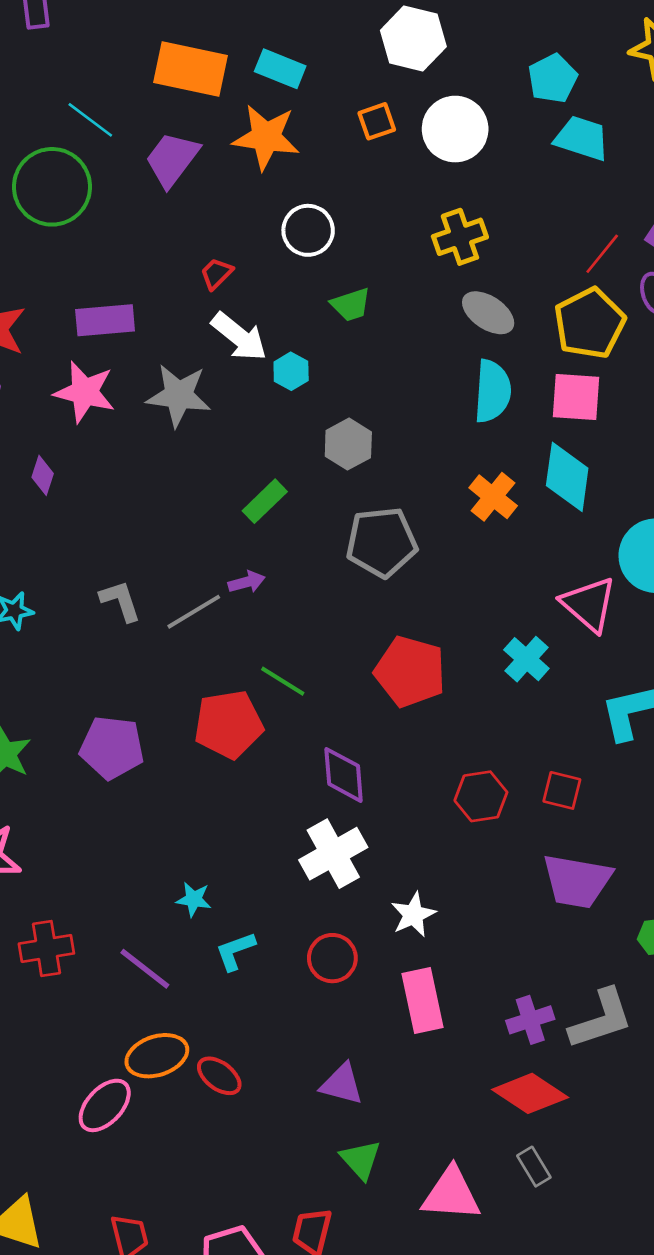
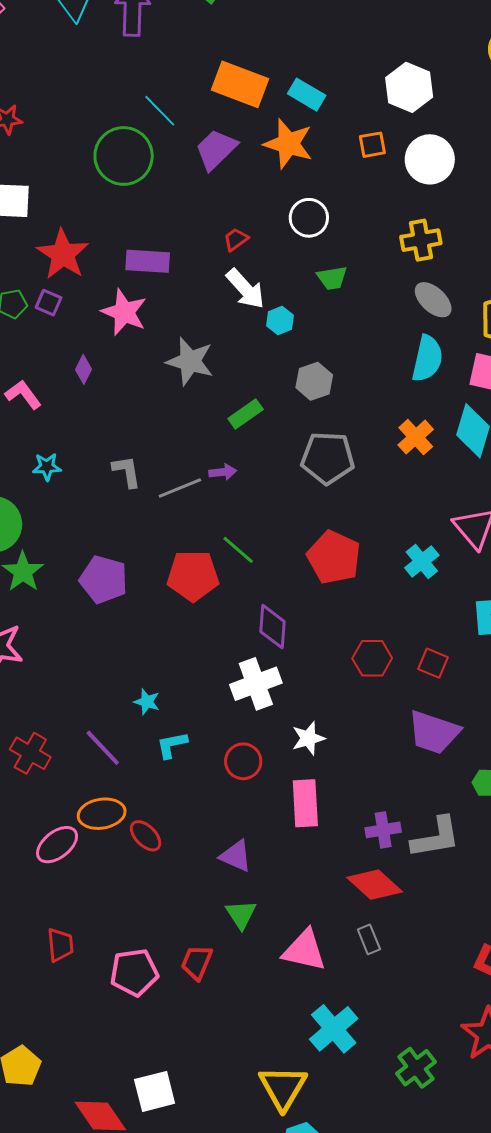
gray star: (179, 395) -> (190, 361), moved
red cross: (46, 948) -> (30, 753), moved, turned 30

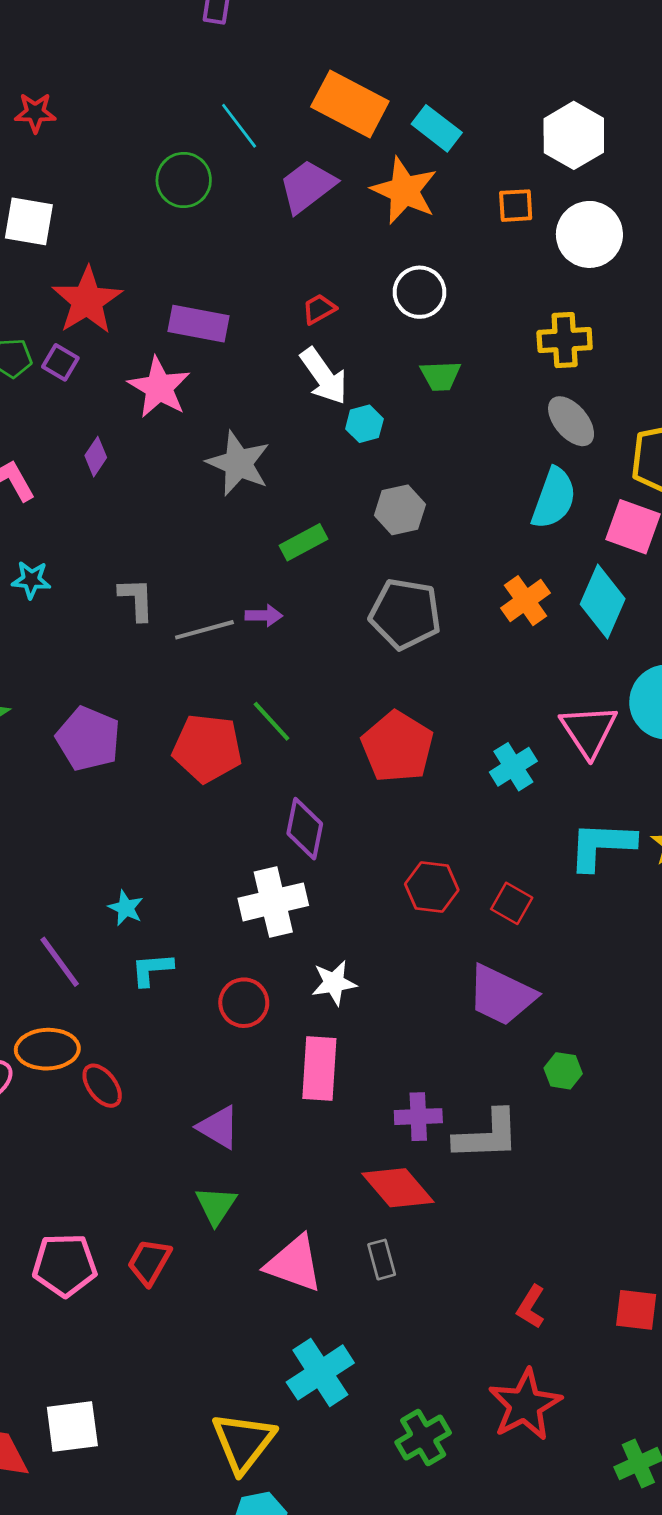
green circle: (124, 156) -> (184, 180), size x0.7

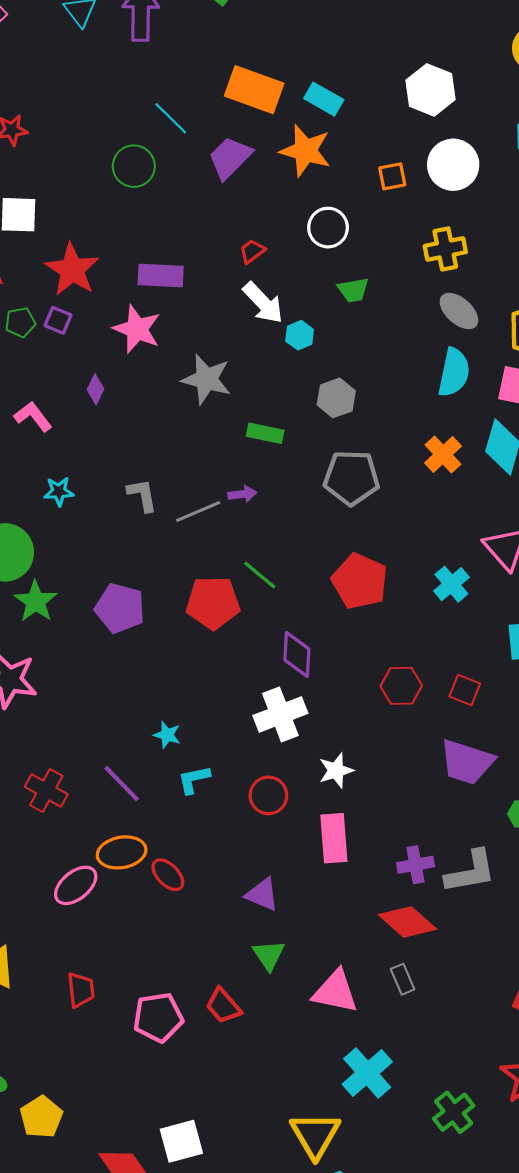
orange square: (516, 206) -> (392, 176), moved
green rectangle: (304, 542) -> (265, 433), turned 48
red trapezoid: (149, 1262) -> (223, 1006), turned -63

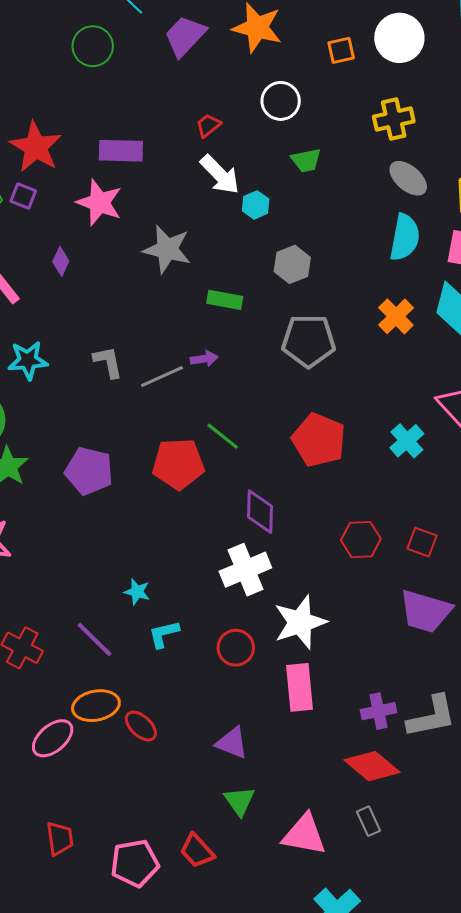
cyan star: (59, 491) -> (28, 360), size x1.4
white star: (336, 770) -> (300, 622), size x1.6

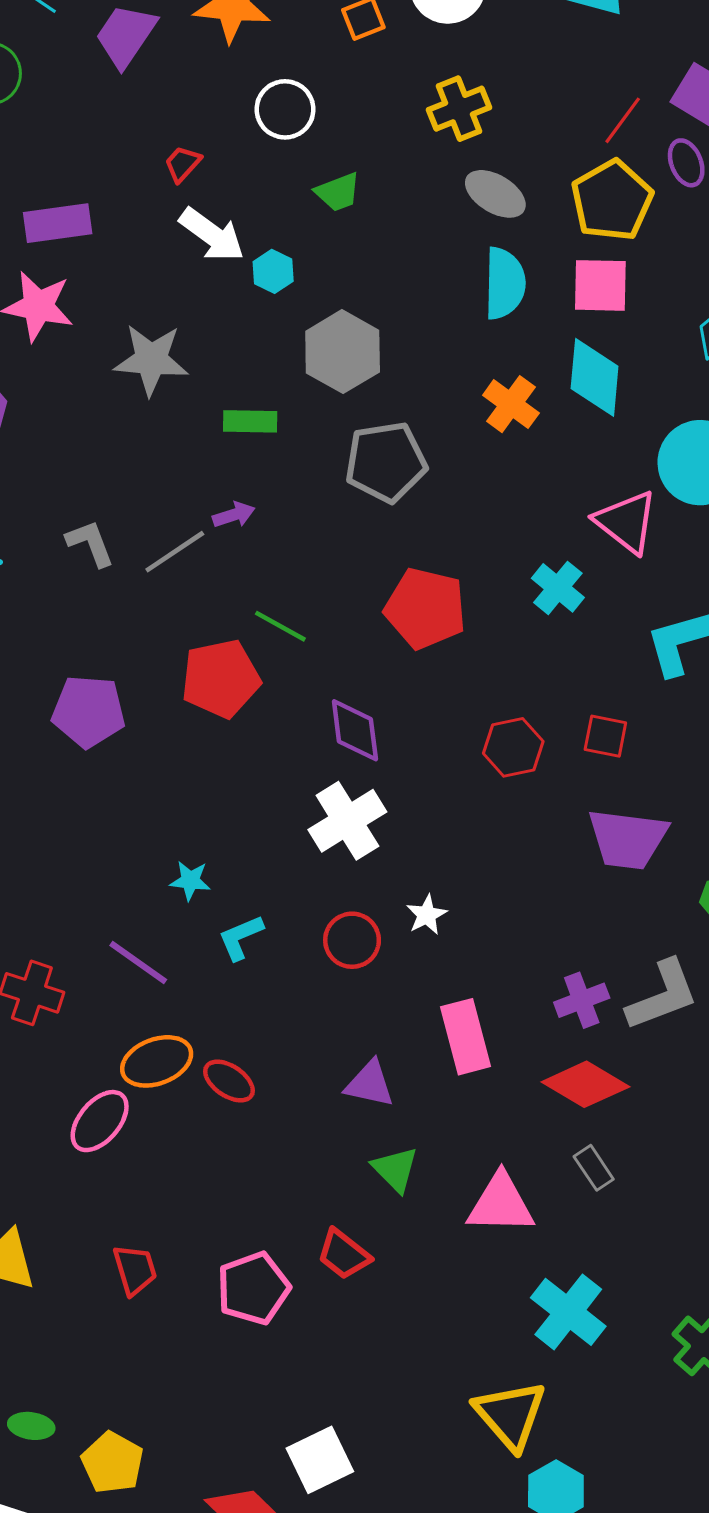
gray hexagon: (292, 264) -> (343, 352), size x1.4
white star: (300, 622) -> (427, 915), moved, size x0.5
pink rectangle: (300, 687) -> (466, 1037), moved

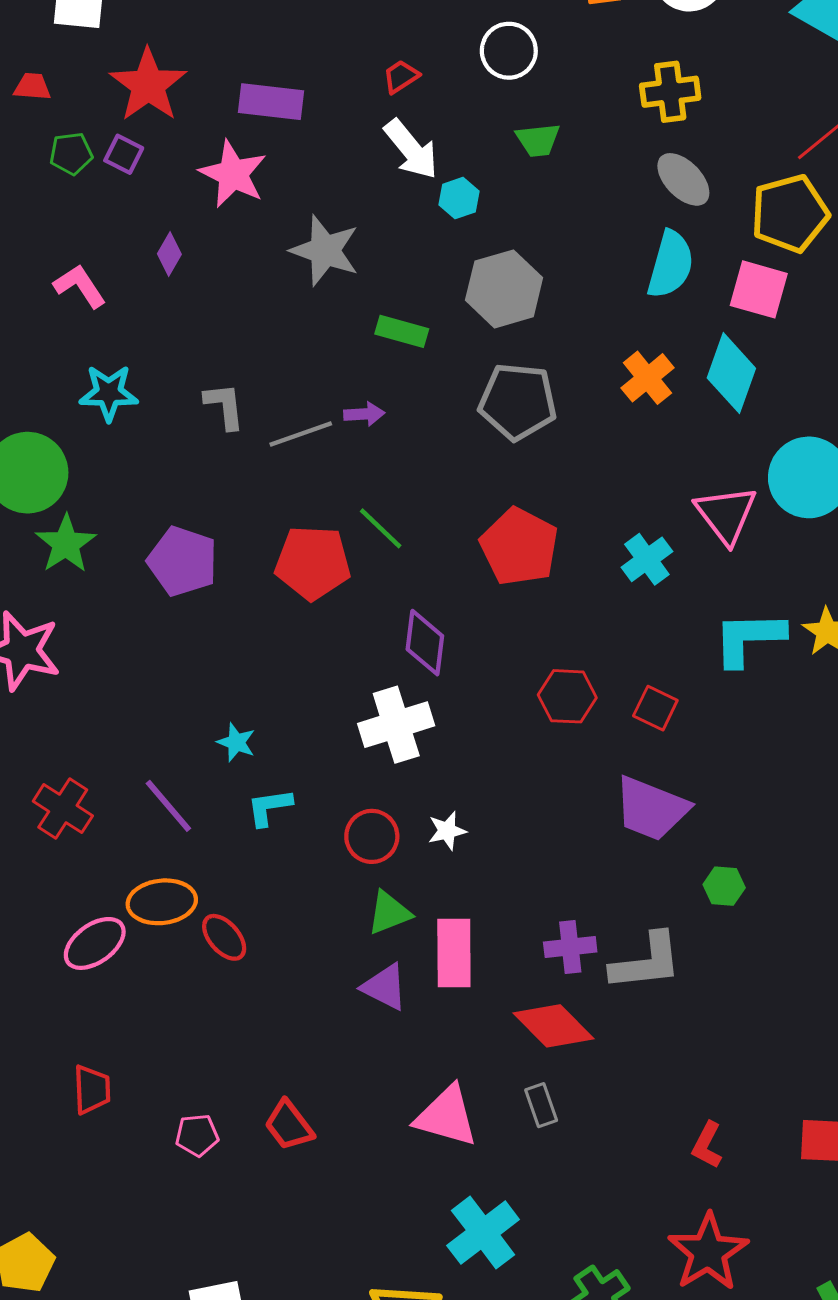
purple triangle: (370, 1084) -> (385, 987), moved
green triangle: (395, 1169) -> (389, 913), moved, turned 39
pink pentagon: (253, 1288) -> (197, 1135), size x0.6

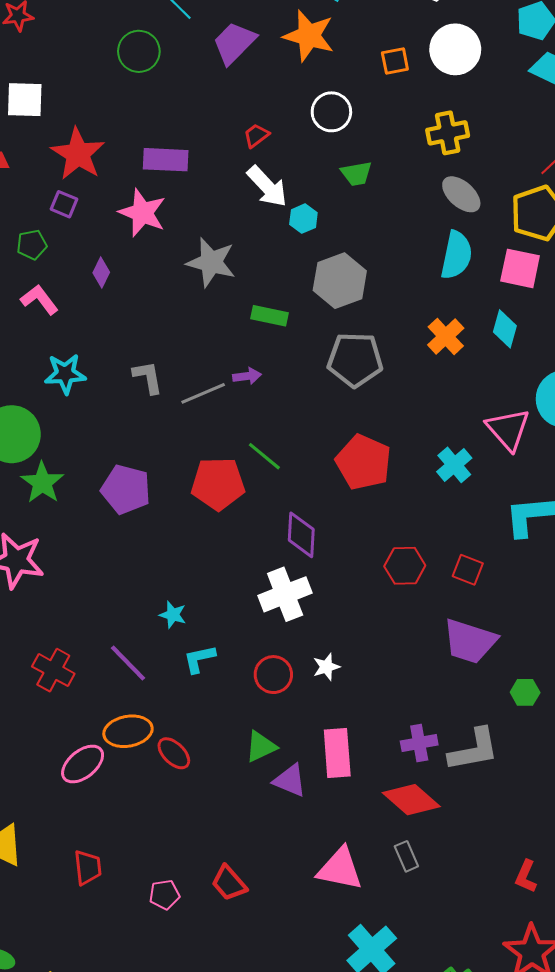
green pentagon: (71, 153) -> (32, 245), moved
cyan diamond: (731, 373) -> (505, 329), size x0.7
green triangle: (389, 913) -> (261, 747), moved

